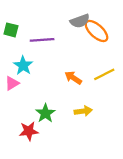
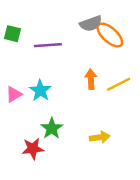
cyan star: (23, 65) -> (40, 91), moved
orange arrow: (73, 78) -> (91, 79), moved, turned 54
yellow arrow: (83, 111) -> (100, 137), moved

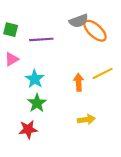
orange arrow: (91, 79) -> (79, 82), moved
pink triangle: (14, 94) -> (12, 59), moved
green star: (52, 128) -> (37, 103), moved

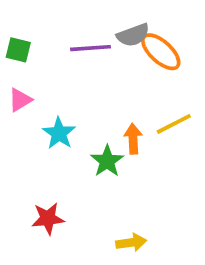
purple line: (41, 39) -> (90, 48), moved
green star: (37, 103) -> (107, 161), moved
yellow arrow: (86, 120) -> (131, 243), moved

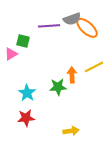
green square: (18, 50) -> (23, 41), moved
cyan star: (59, 133) -> (27, 93), moved
green star: (107, 161) -> (58, 87), turned 30

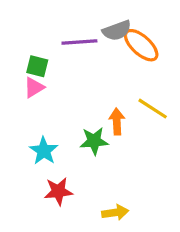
pink triangle: (11, 54) -> (34, 87), moved
yellow line: (94, 67) -> (153, 109), turned 60
red star: (26, 118) -> (58, 191), moved

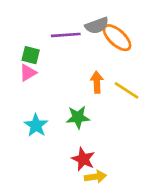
orange arrow: (117, 122) -> (97, 82), moved
red star: (58, 191) -> (83, 159), moved, turned 30

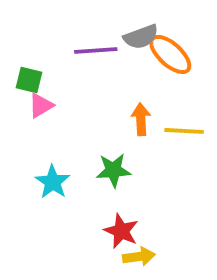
green square: (31, 55) -> (29, 80), moved
yellow line: (126, 90) -> (184, 131), turned -30

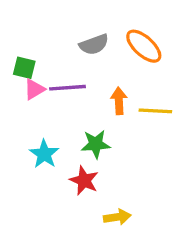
gray semicircle: (141, 37) -> (94, 44), moved
purple line: (96, 51) -> (67, 88), moved
red star: (121, 231) -> (84, 181), moved

